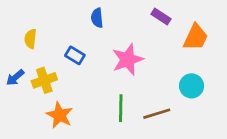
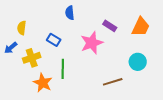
purple rectangle: (161, 16) -> (110, 26), moved
blue arrow: (15, 78) -> (11, 48), moved
green line: (121, 108) -> (63, 69), moved

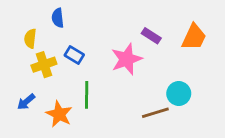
blue semicircle: (70, 13) -> (58, 18), moved
blue arrow: (11, 48) -> (26, 102), moved
yellow cross: (32, 58) -> (44, 65), moved
cyan circle: (138, 62) -> (179, 94), moved

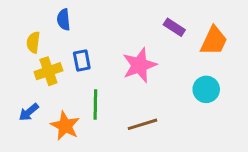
purple rectangle: (151, 36) -> (174, 27), moved
blue rectangle: (74, 55) -> (82, 61), turned 48
cyan circle: (179, 94) -> (206, 89), moved
brown line: (155, 113) -> (142, 124), moved

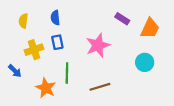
blue semicircle: (64, 20) -> (55, 18), moved
yellow semicircle: (33, 42) -> (23, 21), moved
blue arrow: (29, 112) -> (15, 71), moved, turned -96

